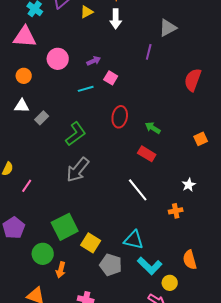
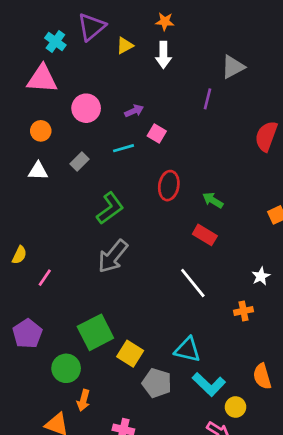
gray rectangle: (42, 118) -> (79, 162), moved
orange arrow: (61, 270) -> (83, 400), moved

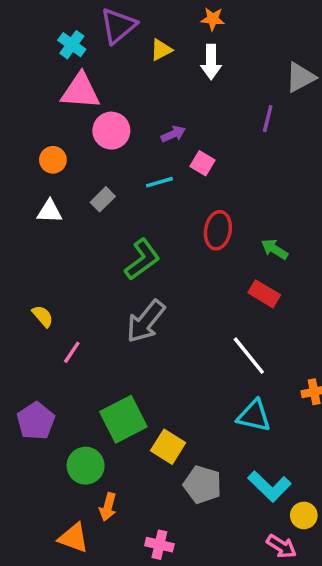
pink triangle: (42, 79) -> (80, 91), moved
yellow semicircle: (19, 255) -> (43, 316), moved, turned -66
pink line: (45, 278) -> (72, 352), moved
cyan triangle: (187, 350) -> (254, 416), moved

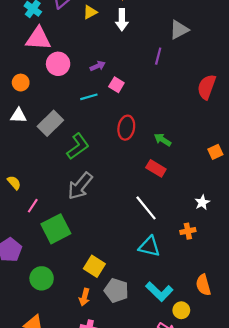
gray rectangle: (103, 199) -> (50, 123), moved, size x1.6
green square: (123, 419) -> (56, 229), moved
orange arrow: (108, 507) -> (84, 297), moved

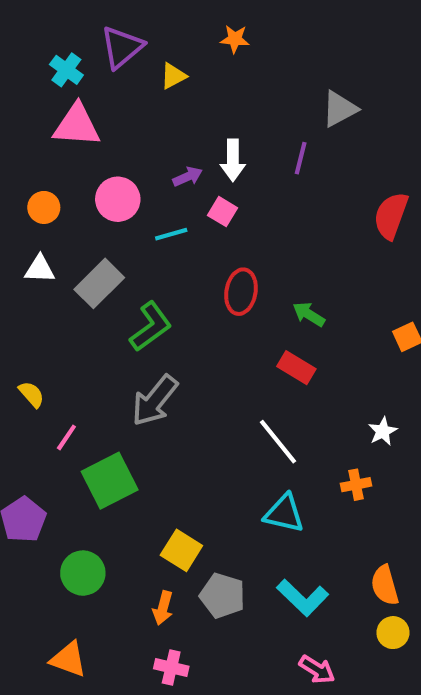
white arrow: (122, 20) -> (233, 160), moved
pink circle: (58, 64) -> (118, 199), moved
yellow circle: (181, 310) -> (393, 633), moved

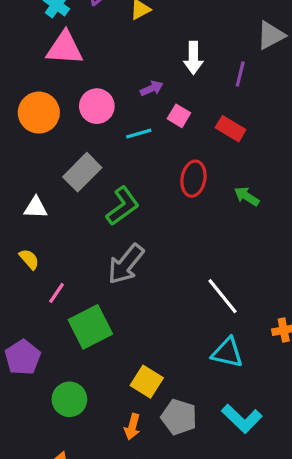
white arrow: (233, 160) -> (193, 58), moved
orange circle: (44, 207) -> (39, 113), size x1.6
white triangle: (40, 269) -> (36, 208), moved
red rectangle: (296, 368) -> (231, 129), moved

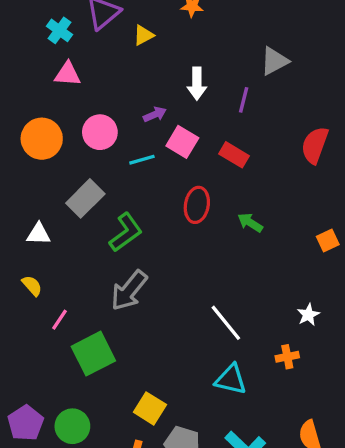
pink triangle: (65, 48) -> (68, 74), size x0.7
pink square: (179, 116) -> (182, 142), size x1.4
purple pentagon: (23, 357) -> (26, 423), moved

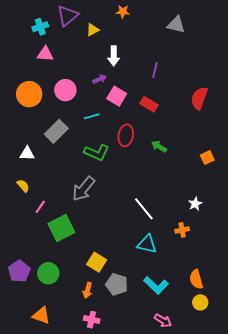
cyan cross: (59, 30) -> (40, 27), turned 35
gray triangle: (274, 61) -> (176, 25), moved, turned 42
white arrow: (197, 84) -> (114, 56), moved
cyan line: (142, 160) -> (92, 116), moved
green L-shape: (126, 232) -> (97, 152), moved, turned 60

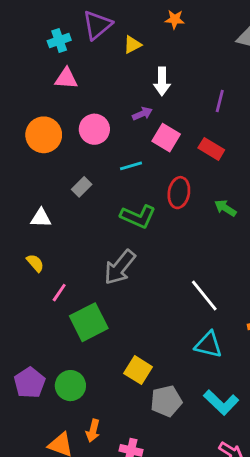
gray rectangle: (56, 131) -> (82, 187), size x0.6
gray pentagon: (117, 284) -> (166, 401), turned -30
orange arrow: (88, 290) -> (93, 431), moved

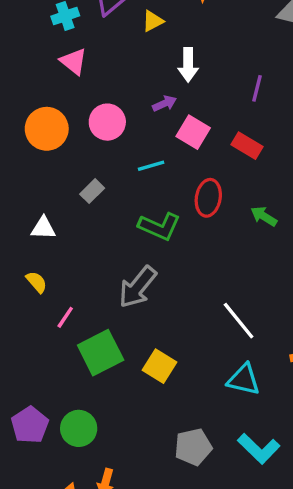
pink triangle: (66, 78) -> (74, 61), turned 35
yellow square: (138, 370) -> (159, 366), moved

